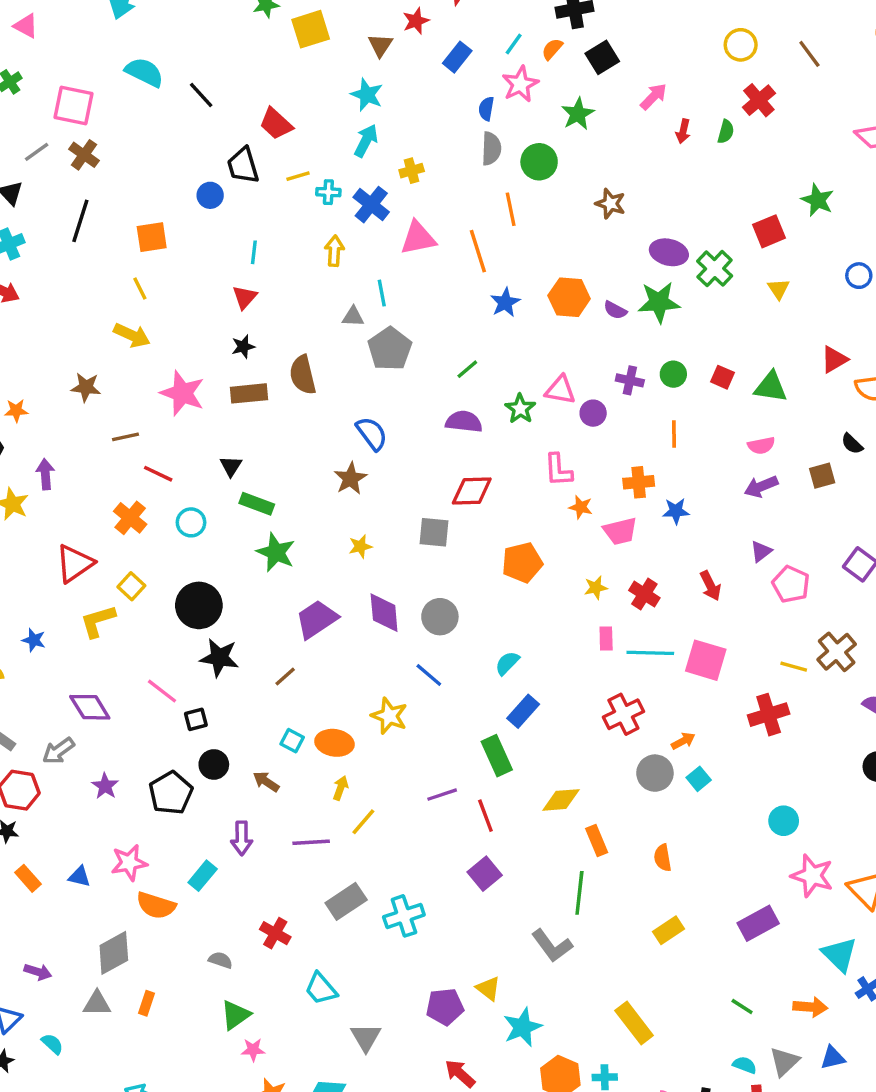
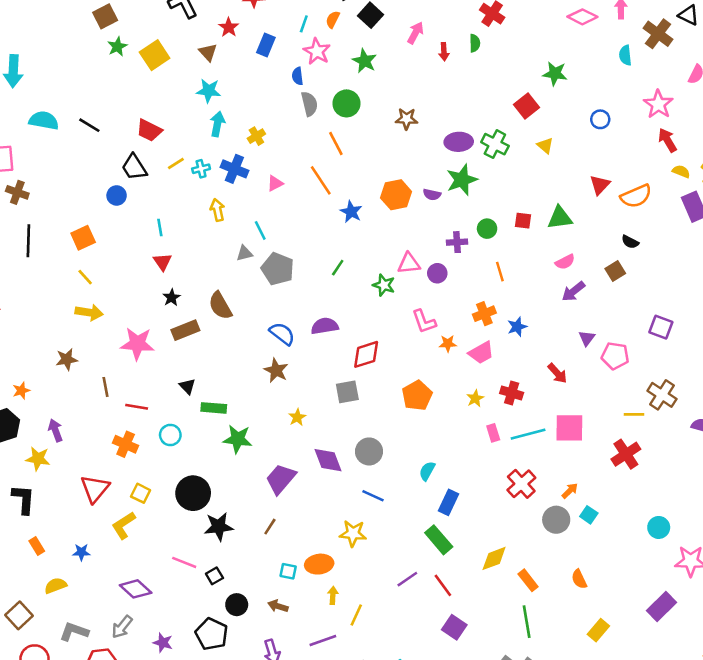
pink triangle: (418, 238) -> (275, 183), size x0.6
purple semicircle: (464, 422) -> (325, 326), moved
brown line: (125, 437) -> (105, 387), turned -72

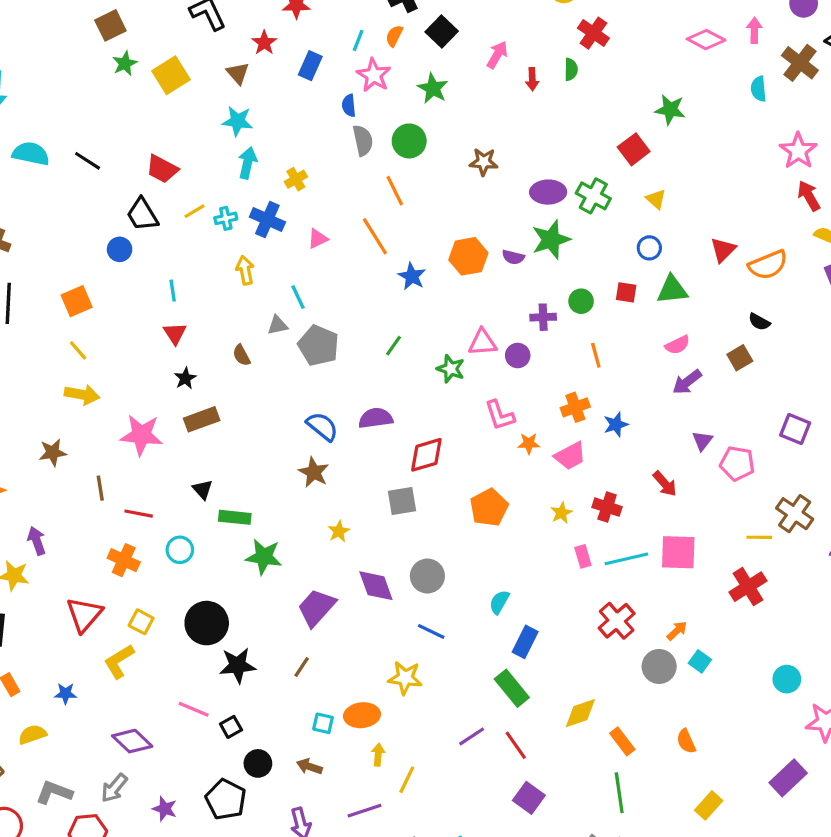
blue circle: (600, 119) -> (649, 248), moved
brown semicircle: (220, 306) -> (241, 355), moved, size x0.6

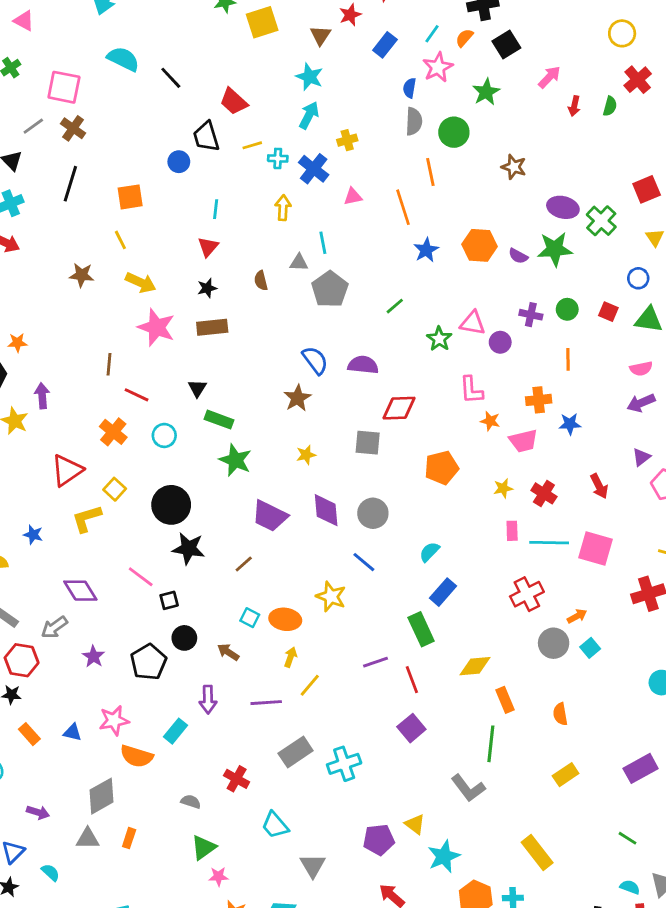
yellow arrow: (82, 395) -> (141, 283), moved
brown star: (53, 453) -> (82, 275), moved
purple trapezoid: (316, 608) -> (270, 516), turned -120

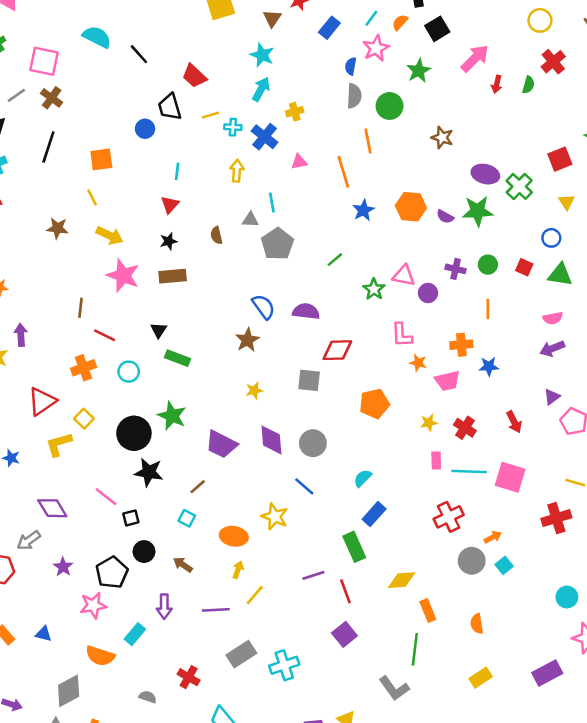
pink arrow: (549, 77) -> (475, 58), size x1.4
orange cross: (113, 432) -> (83, 368), turned 30
green star: (235, 460) -> (172, 416), moved
cyan square: (250, 618) -> (187, 518), moved
pink star: (114, 720) -> (93, 605), moved

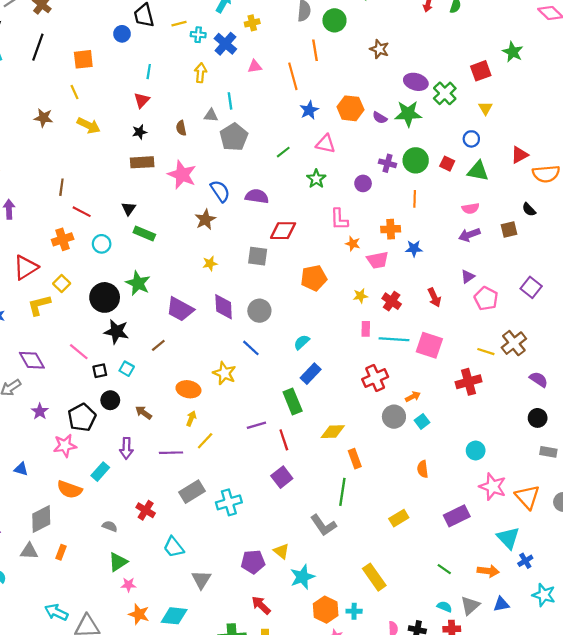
green circle: (488, 265) -> (416, 160), size x1.5
pink star: (123, 276) -> (182, 175), moved
pink triangle: (404, 276) -> (326, 144), moved
cyan square: (187, 518) -> (127, 369), moved
orange semicircle: (477, 624) -> (423, 469), moved

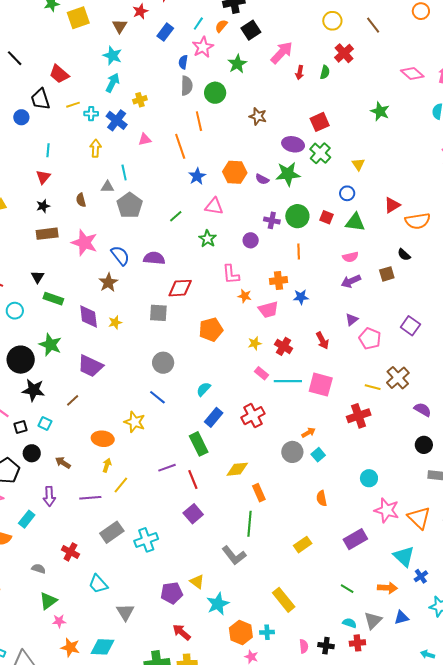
red square: (481, 71) -> (320, 122), moved
purple diamond: (224, 307) -> (89, 317), moved
pink rectangle: (366, 329) -> (262, 373), turned -48
red cross: (375, 378) -> (253, 416), moved

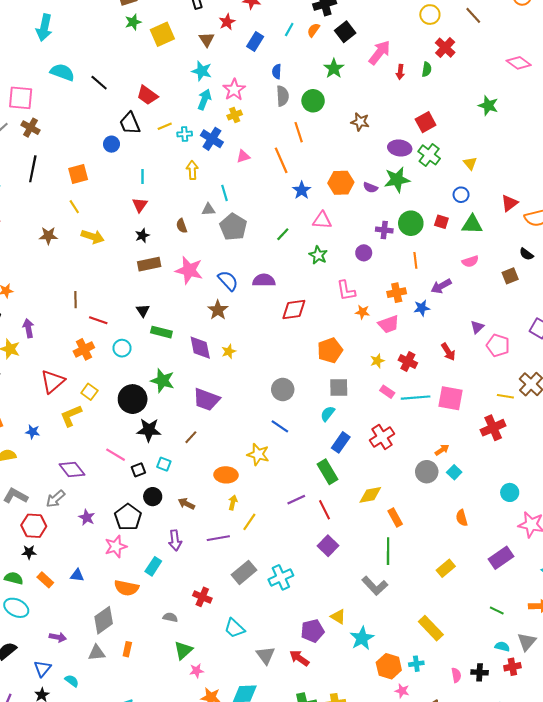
pink star: (203, 47) -> (234, 90), moved
purple arrow: (351, 281) -> (441, 286), moved
gray square: (158, 313) -> (339, 388), moved
red arrow: (182, 632) -> (299, 658), moved

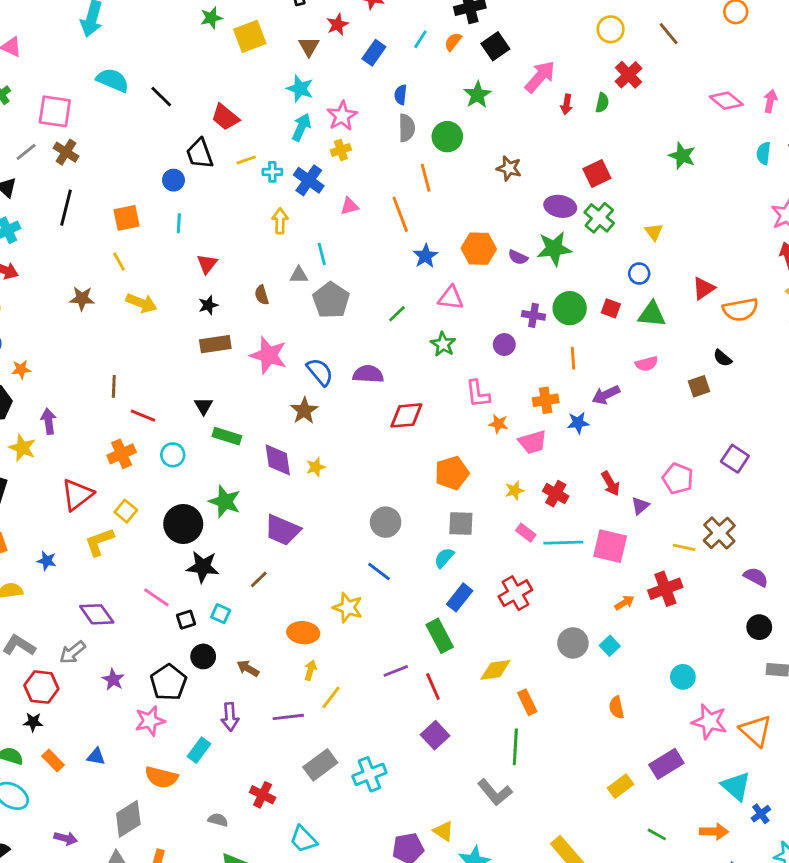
cyan line: (142, 176) -> (179, 223), moved
purple triangle: (477, 327) -> (640, 506), moved
orange arrow: (442, 450) -> (624, 603), moved
yellow rectangle: (446, 568) -> (621, 786), moved

